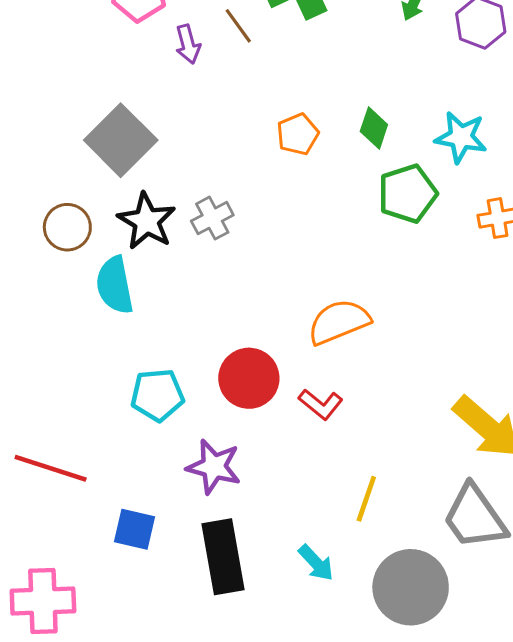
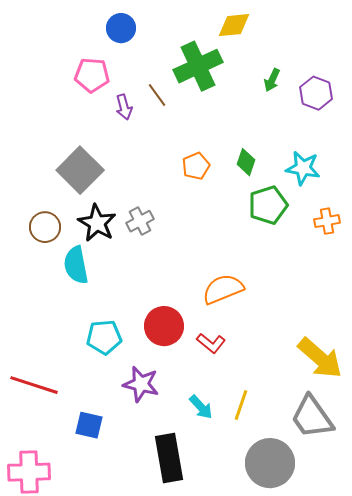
black rectangle: (223, 557) -> (169, 458), moved
cyan arrow: (316, 563) -> (201, 407), moved

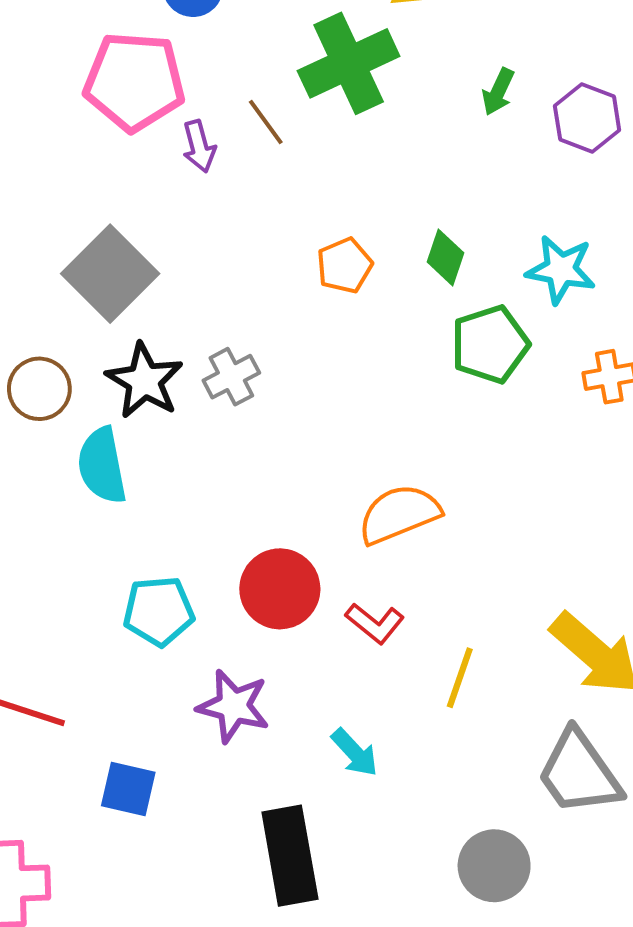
pink pentagon: (92, 75) -> (134, 82), size x1.4
yellow line: (241, 405) -> (460, 678), moved
gray circle: (270, 463) -> (494, 866), size x0.7

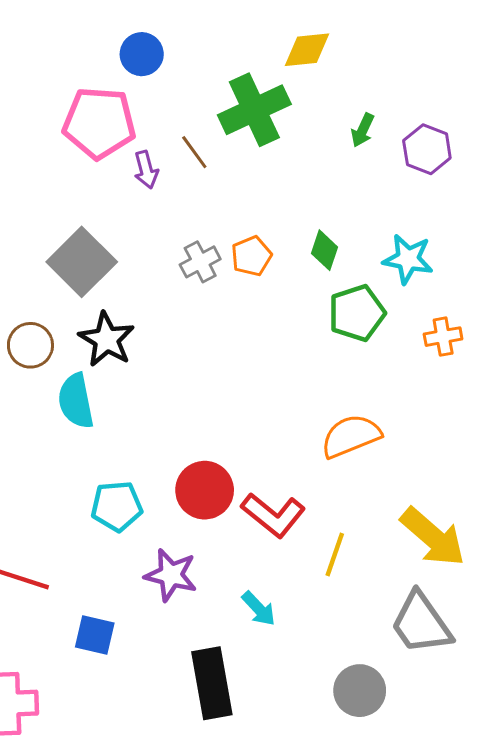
gray cross: (231, 377) -> (200, 262), moved
orange semicircle: (399, 514) -> (351, 436), moved
red L-shape: (375, 623) -> (273, 515), size x1.5

